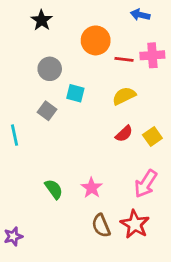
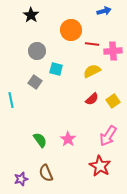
blue arrow: (140, 15) -> (104, 11), turned 152
pink cross: (152, 55) -> (113, 51), moved
brown semicircle: (101, 226) -> (46, 173), moved
purple star: (13, 236) -> (21, 179), moved

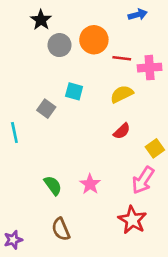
gray circle: (37, 51) -> (59, 45), moved
yellow square: (113, 101) -> (155, 148), moved
purple star: (21, 179) -> (13, 240), moved

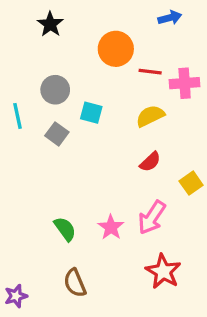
gray circle: (59, 45) -> (55, 90), moved
cyan line: (14, 132) -> (18, 116), moved
pink arrow: (143, 180) -> (152, 217), moved

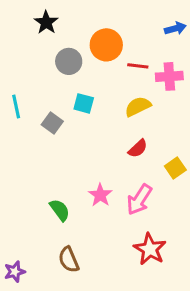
blue arrow: (170, 18) -> (175, 28), moved
gray circle: (55, 90) -> (69, 61), moved
pink star: (111, 227) -> (100, 195), moved

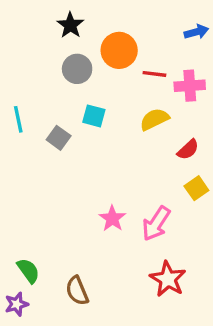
black star: (46, 22) -> (70, 25), moved
red semicircle: (138, 149) -> (188, 150), moved
green semicircle: (60, 210) -> (28, 271), moved

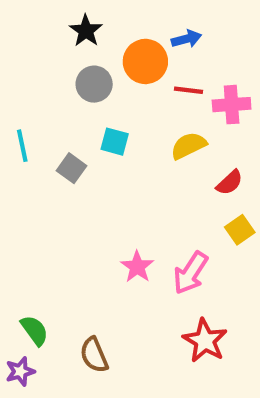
blue arrow: (196, 32) -> (186, 39), moved

